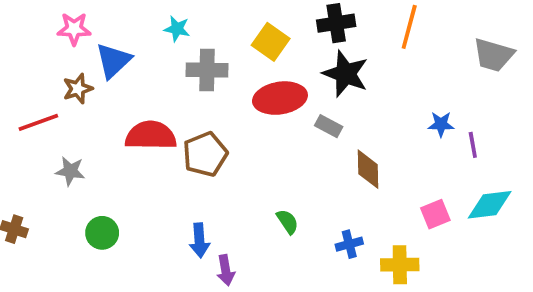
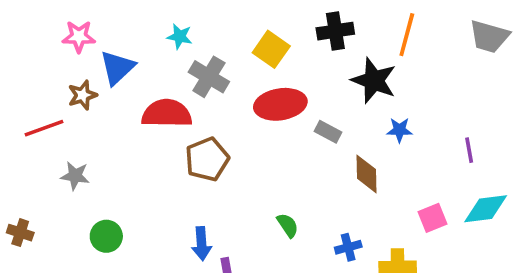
gray trapezoid: (493, 55) -> (489, 37), moved
gray cross: (207, 70) -> (209, 77), turned 30
black star: (346, 74) -> (374, 80), moved
blue star: (441, 124) -> (399, 130), moved
red semicircle: (151, 135) -> (167, 113), moved

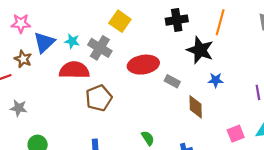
cyan star: (180, 37) -> (72, 41), moved
yellow square: (271, 49) -> (120, 21), moved
brown star: (82, 95) -> (23, 59), turned -30

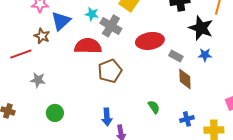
cyan star: (72, 41) -> (92, 14), moved
blue star: (216, 80) -> (205, 55), moved
brown diamond: (196, 107) -> (185, 79), moved

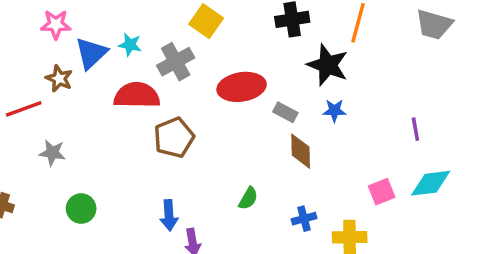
cyan star: (92, 14) -> (130, 45), moved
gray cross: (111, 26) -> (176, 62), turned 30
green semicircle: (154, 107) -> (248, 198), turned 64

